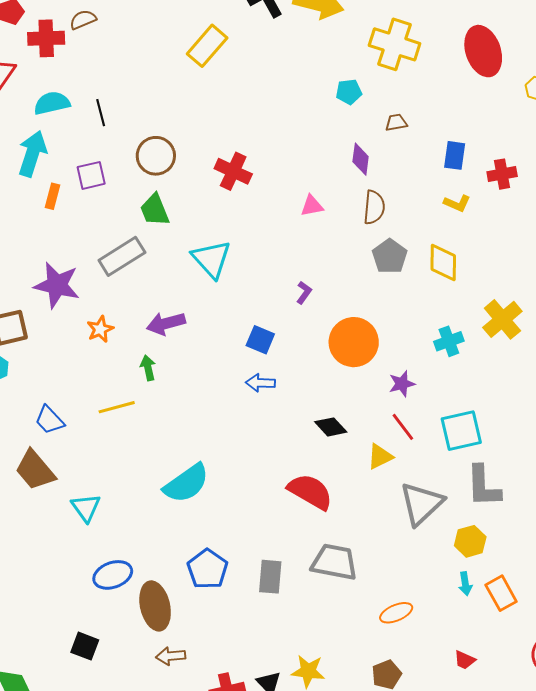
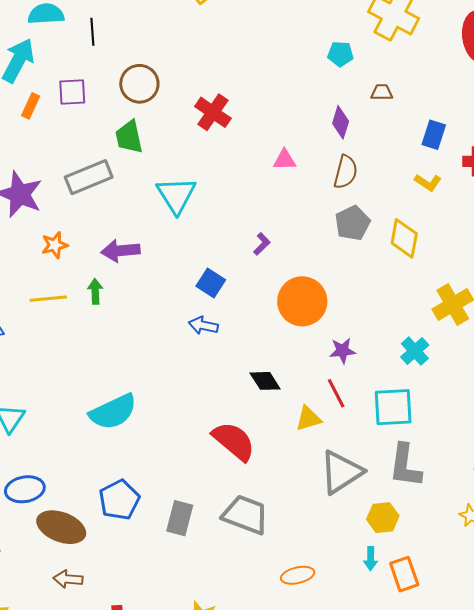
cyan cross: (449, 341) -> (415, 351), moved, turned -32
yellow line: (117, 407) -> (48, 299), moved
brown ellipse: (155, 606) -> (61, 527), turned -66

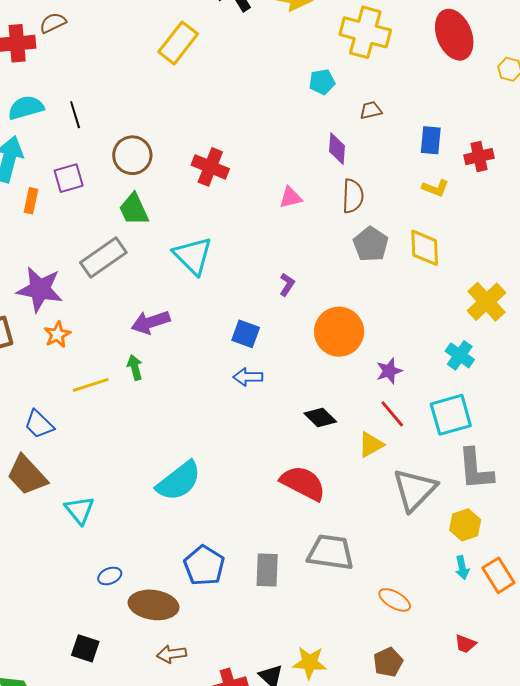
orange star: (55, 245) -> (57, 335), moved
blue ellipse: (25, 489) -> (110, 576), size x0.6
orange ellipse: (298, 575) -> (395, 600), turned 56

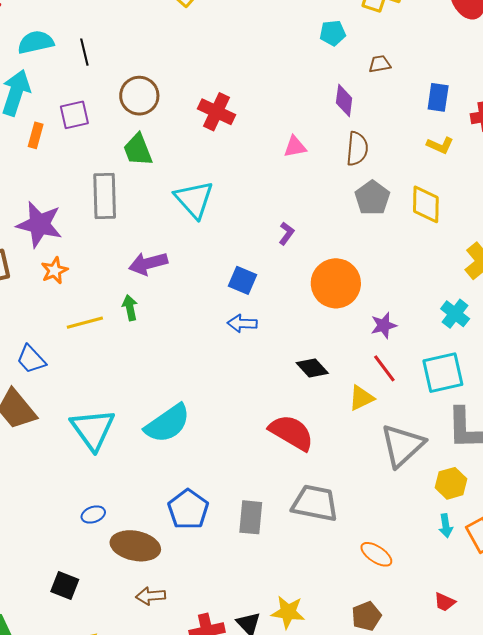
gray rectangle: (103, 257) -> (105, 196), turned -60
cyan triangle: (80, 510) -> (93, 429), moved, size x1.5

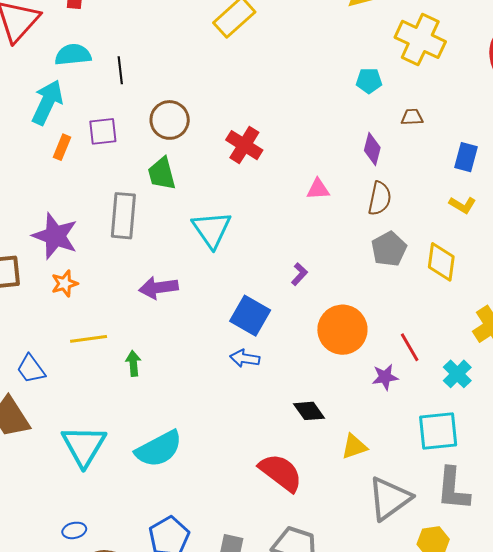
blue square: (242, 280) -> (250, 316), size x1.4
green arrow: (130, 308) -> (133, 363), moved
red line: (384, 368) -> (410, 347), moved

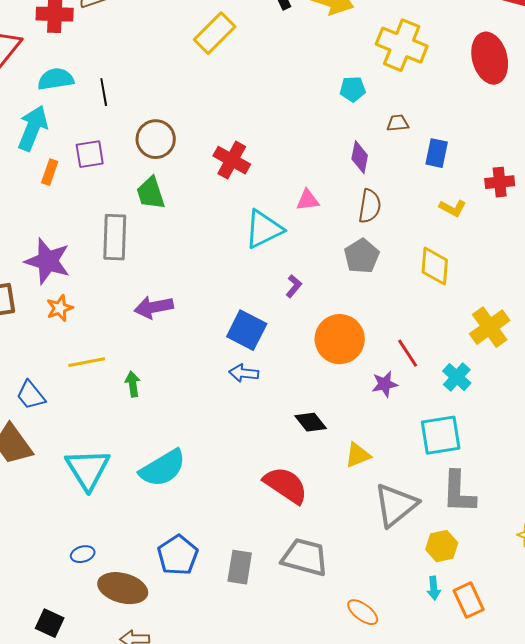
blue rectangle: (466, 157) -> (437, 153), moved
cyan triangle: (212, 229) -> (264, 229), moved, turned 42
gray pentagon: (389, 249) -> (362, 256), moved

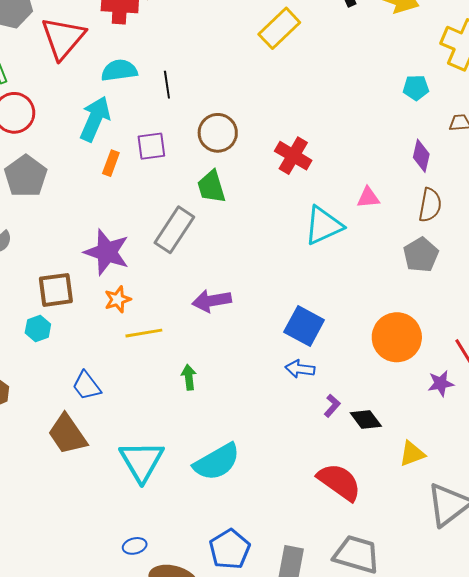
gray rectangle: (115, 237) -> (174, 230), turned 30
purple L-shape: (294, 286) -> (332, 406), moved
yellow line: (87, 362) -> (144, 333), moved

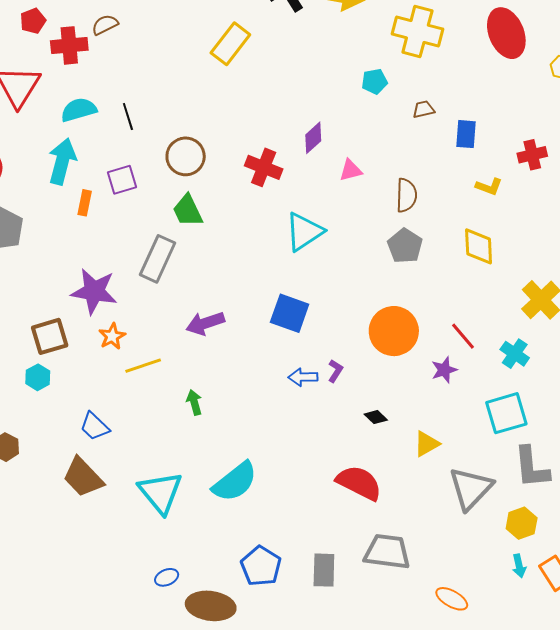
purple diamond: (421, 156) -> (313, 138), moved, turned 44
pink triangle: (368, 198) -> (351, 170), moved
blue square: (304, 326) -> (290, 313), moved
purple L-shape: (332, 406) -> (335, 371), moved
black diamond: (366, 420) -> (376, 417), size x0.7

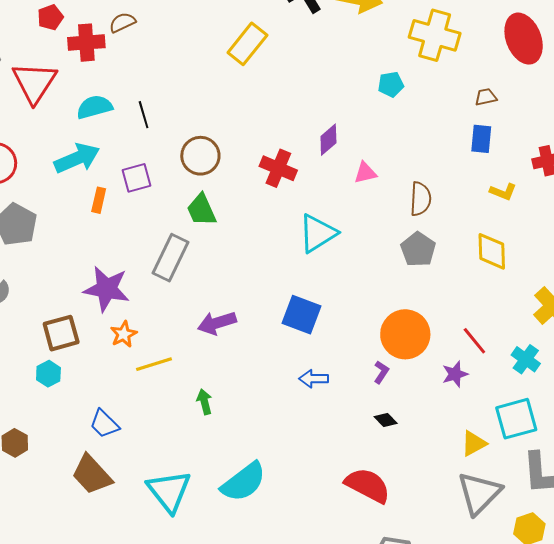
brown trapezoid: (423, 109) -> (486, 97), moved
cyan arrow: (62, 161) -> (77, 158), turned 51
purple L-shape: (335, 371) -> (381, 372), moved
yellow triangle: (427, 444) -> (474, 443), moved

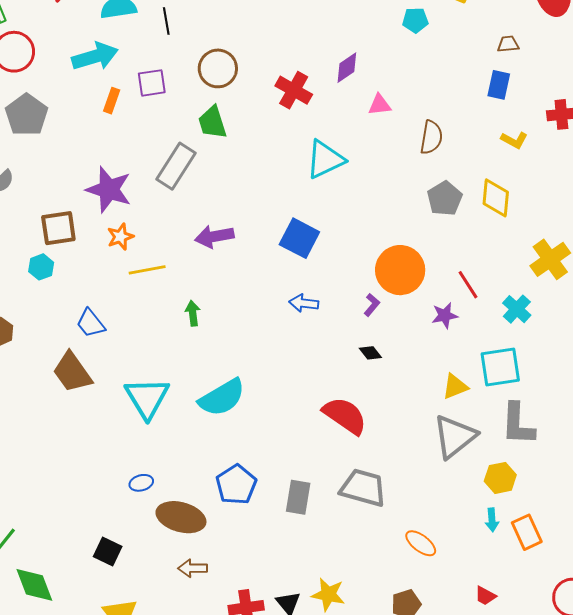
gray pentagon: (418, 249) -> (445, 198), moved

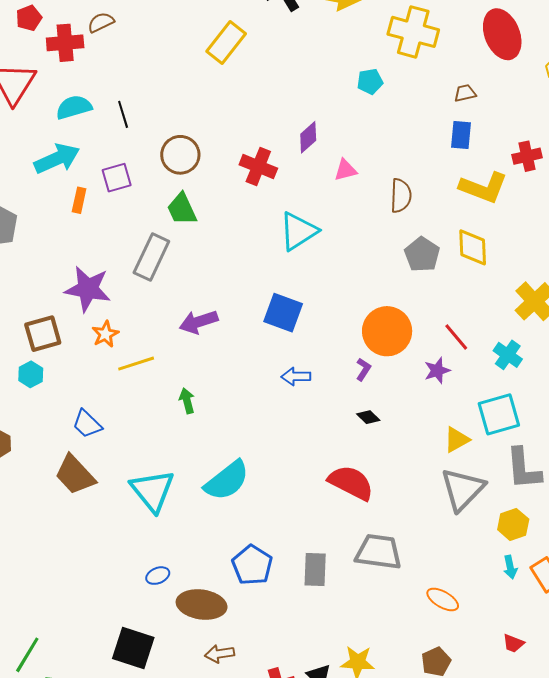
yellow L-shape: (514, 140) -> (483, 188), size x1.8
black square: (108, 552) -> (133, 648), size x1.5

